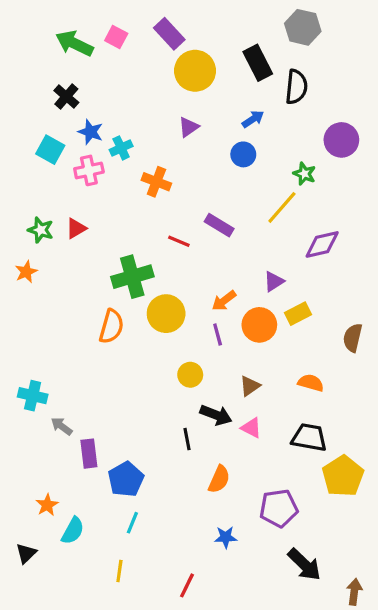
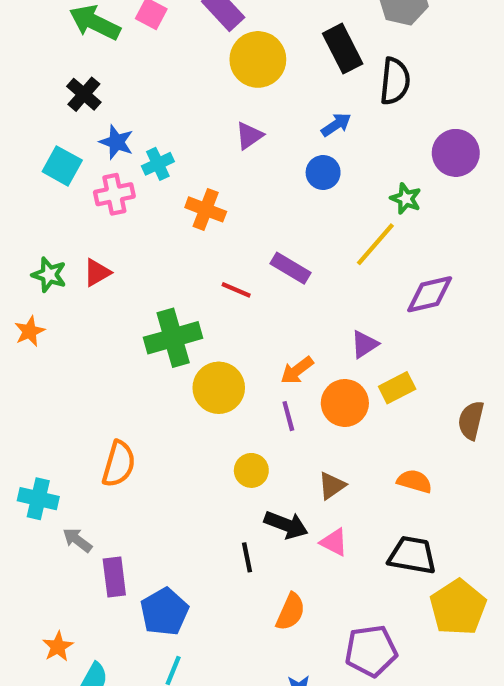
orange semicircle: (111, 326) -> (119, 464), moved

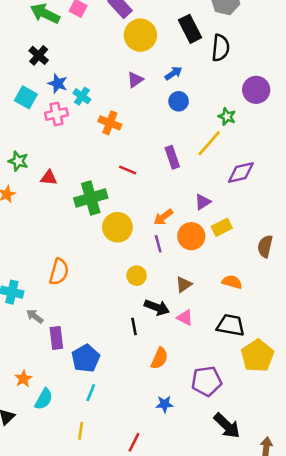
blue arrow: (336, 125) -> (173, 73), moved
cyan cross: (158, 164) -> (82, 96), turned -30
purple rectangle: (290, 268) -> (172, 157), moved, turned 40
red triangle: (97, 273) -> (49, 178), moved, turned 36

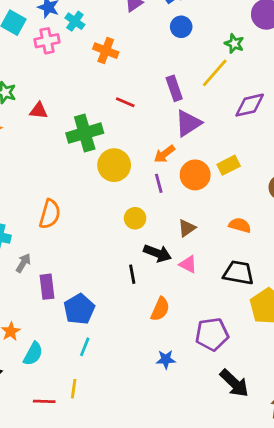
purple triangle: (203, 202) -> (188, 123), moved, size x1.5
gray arrow: (35, 316) -> (23, 263), turned 84
red line: (134, 442) -> (44, 401), moved, turned 66

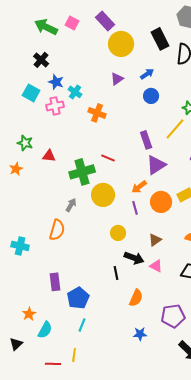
red line: (125, 102) -> (108, 158), moved
gray arrow: (23, 263) -> (71, 205), moved

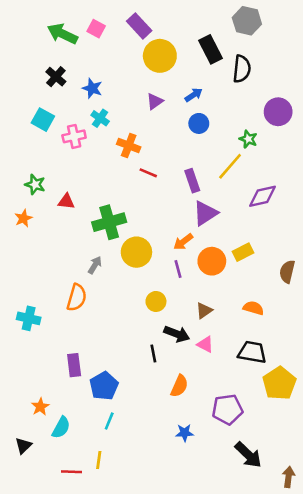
blue star: (56, 82) -> (92, 88), moved
red line: (108, 158) -> (148, 173), moved

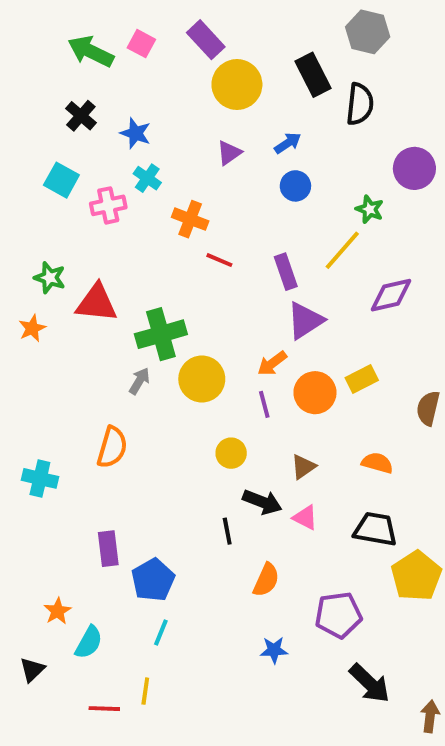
red triangle: (66, 201) -> (97, 303), size x1.6
gray arrow: (95, 265) -> (139, 381), moved

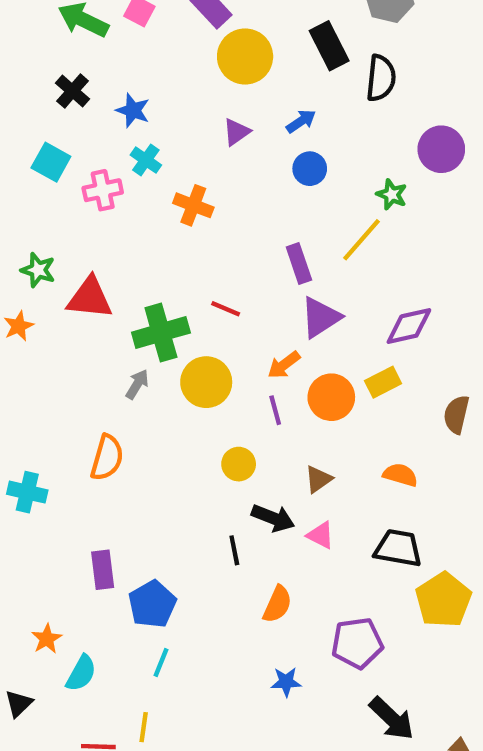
red line: (219, 260) -> (226, 309), moved
purple diamond: (391, 295) -> (409, 326), moved

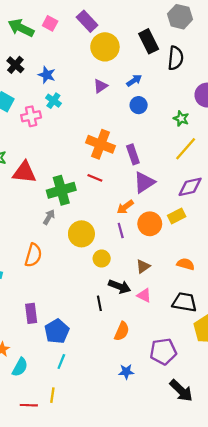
orange cross: (193, 205) -> (100, 144), moved, size x1.4
yellow line: (361, 240) -> (186, 149), moved
yellow circle: (206, 382) -> (81, 234), moved

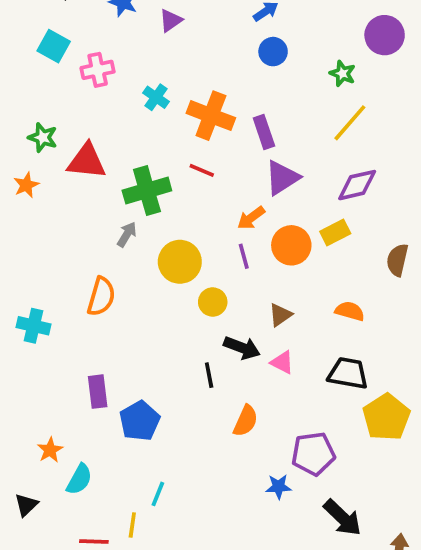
purple triangle: (100, 86) -> (171, 20), moved
cyan cross: (53, 101) -> (156, 97), moved
cyan line: (61, 362) -> (158, 494), moved
blue star: (126, 372) -> (279, 487), moved

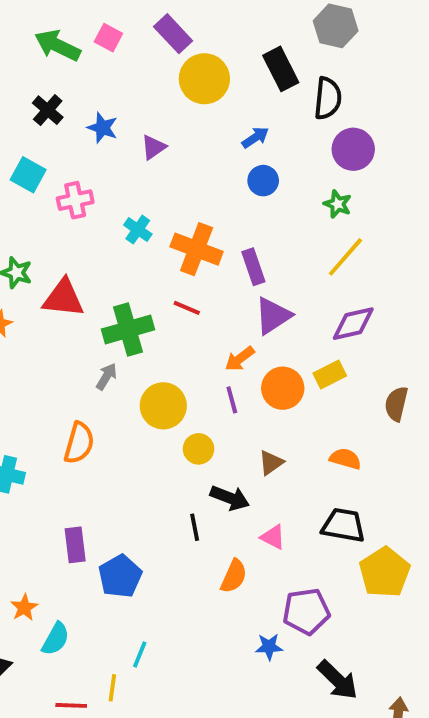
purple circle: (385, 35) -> (353, 149), moved
pink triangle: (282, 362) -> (273, 537), moved

